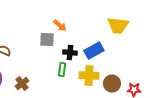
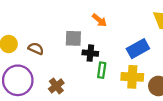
gray square: (47, 40) -> (73, 38), moved
black cross: (70, 53) -> (90, 53), moved

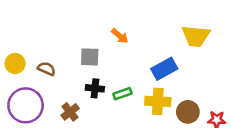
black cross: (90, 53) -> (95, 88), moved
green rectangle: (102, 70) -> (122, 94), turned 63

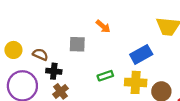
black cross: (95, 88) -> (54, 71), moved

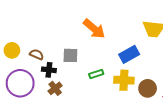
orange arrow: (103, 26) -> (94, 29), size x1.6
gray square: (77, 44) -> (70, 55), moved

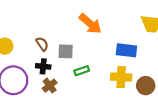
brown semicircle: (37, 54) -> (42, 44), moved, turned 32
blue rectangle: (129, 54) -> (126, 50), turned 36
green rectangle: (96, 74) -> (82, 71), moved

